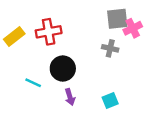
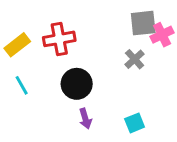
gray cross: (110, 48) -> (135, 59), turned 35
cyan line: (33, 83) -> (22, 85), moved, turned 35

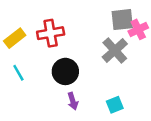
gray cross: (135, 59) -> (115, 50), size x1.5

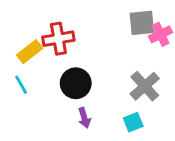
yellow rectangle: (15, 38) -> (30, 52), moved
gray cross: (115, 50) -> (145, 86), moved

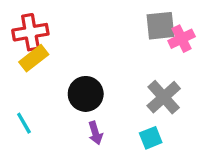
red cross: (58, 39) -> (30, 32), moved
cyan line: (21, 85) -> (24, 123), moved

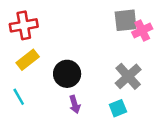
yellow rectangle: (34, 58) -> (28, 60), moved

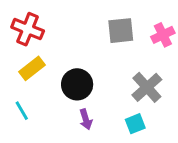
gray square: (126, 20) -> (121, 31), moved
red cross: (24, 25) -> (28, 29), turned 32

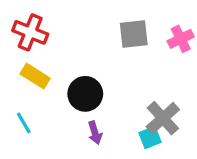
yellow rectangle: (32, 68) -> (35, 76), turned 70
gray cross: (147, 87) -> (163, 118), moved

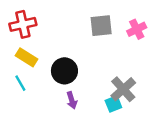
red cross: (30, 32) -> (23, 24), turned -35
cyan line: (24, 123) -> (20, 83), moved

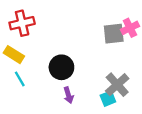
gray square: (101, 26) -> (114, 34), moved
yellow rectangle: (26, 57) -> (14, 55), moved

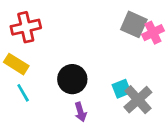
gray square: (114, 34) -> (134, 24), moved, turned 30
cyan square: (108, 99) -> (122, 89), moved

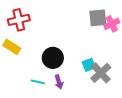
gray square: (134, 24) -> (98, 18), turned -30
cyan line: (23, 93) -> (38, 82), moved, turned -48

